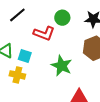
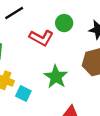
cyan square: (25, 56) -> (23, 93), moved

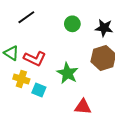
red L-shape: (41, 38) -> (35, 59), moved

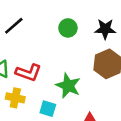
cyan square: (39, 90) -> (48, 109), moved

